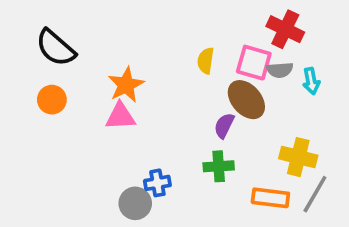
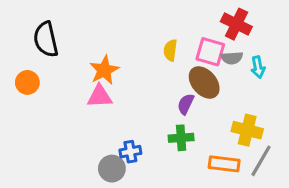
black semicircle: (56, 48) -> (46, 39), turned 36
orange circle: (52, 100) -> (27, 82), moved

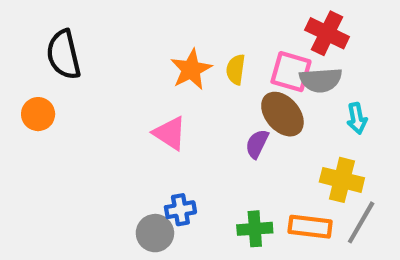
gray semicircle: (232, 58) -> (321, 80), size x1.4
cyan arrow: (258, 67) -> (357, 118), moved
orange star: (104, 70) -> (191, 69), moved
pink triangle: (100, 96) -> (170, 133), moved, turned 36
green cross: (181, 138) -> (255, 229), moved

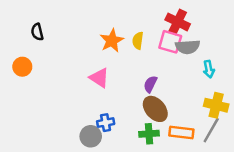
red cross: (327, 33) -> (178, 22), moved
black semicircle: (64, 55) -> (37, 32), size x0.6
brown ellipse: (282, 114) -> (155, 109), moved
yellow cross: (342, 180) -> (216, 105), moved

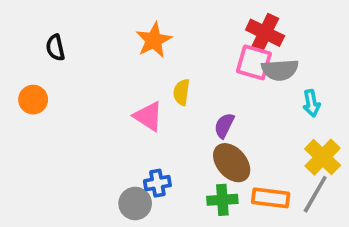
orange star: (112, 41) -> (154, 40), moved
yellow semicircle: (138, 41) -> (182, 92), moved
yellow cross: (216, 105) -> (323, 157), turned 30

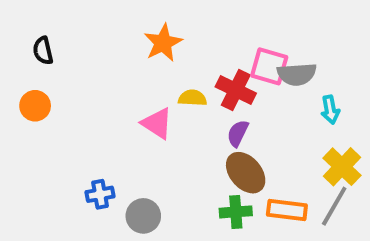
red cross: (265, 33) -> (236, 90), moved
black semicircle: (55, 48) -> (43, 51), moved
yellow semicircle: (182, 92) -> (192, 98), turned 85
blue cross: (157, 183) -> (100, 194), moved

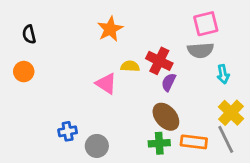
pink square: (269, 66) -> (206, 24), moved, turned -30
purple semicircle: (238, 133) -> (169, 82), moved
gray line: (334, 206) -> (226, 139), turned -56

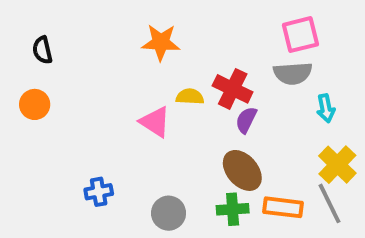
orange star: (110, 29) -> (161, 42), turned 30
gray circle: (97, 146) -> (169, 213), moved

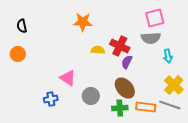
pink triangle: (155, 122) -> (68, 78), moved
gray line: (330, 203) -> (170, 105), turned -45
gray circle: (169, 213) -> (91, 96), moved

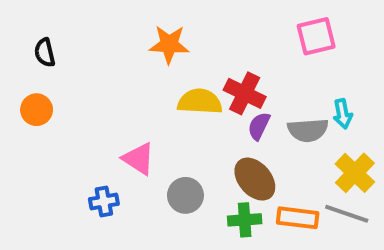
gray semicircle: (151, 38) -> (308, 130), moved
yellow semicircle: (98, 50) -> (200, 102), size x1.5

